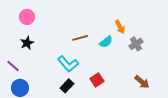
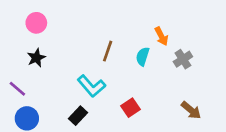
brown line: (80, 38) -> (108, 51), turned -56
cyan semicircle: (106, 42) -> (143, 56), turned 144
black rectangle: (67, 86) -> (78, 116), moved

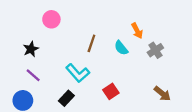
pink circle: (36, 23) -> (51, 19), moved
cyan semicircle: (143, 56) -> (121, 48), turned -56
purple line: (17, 89) -> (33, 75), moved

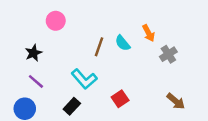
cyan semicircle: (121, 48) -> (123, 43), moved

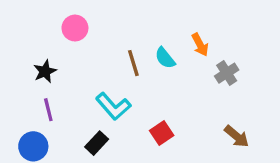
brown line: (99, 47) -> (133, 63), turned -36
purple line: (36, 81) -> (48, 110), turned 35

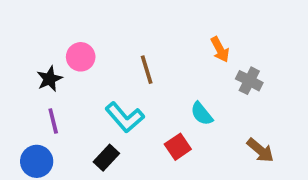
pink circle: (75, 28) -> (81, 57), moved
cyan semicircle: (165, 58) -> (202, 114), moved
gray cross: (227, 73) -> (249, 81), turned -30

